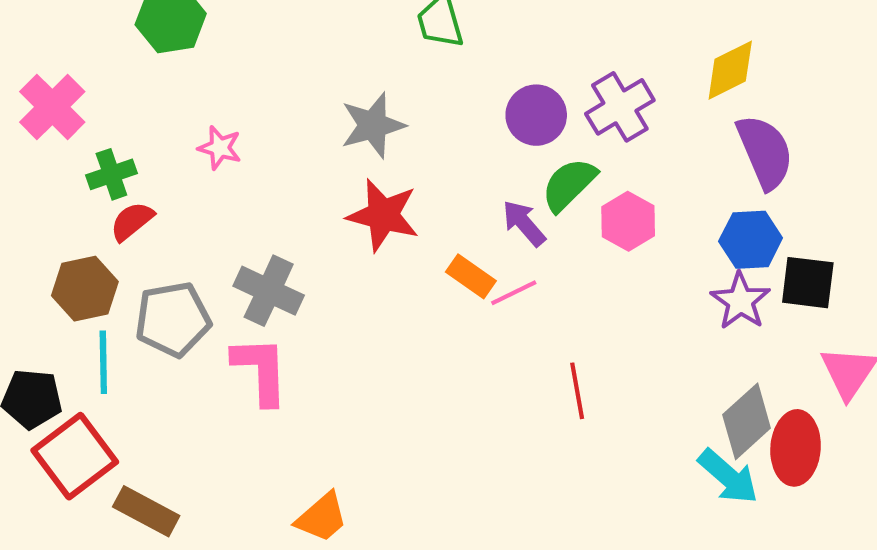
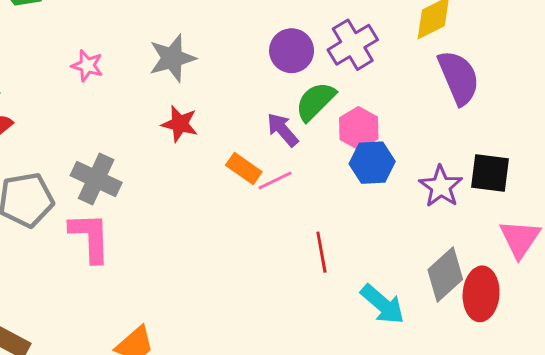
pink star: (220, 148) -> (87, 66), moved
red star: (383, 215) -> (180, 124), size x0.7
blue hexagon: (751, 240) -> (372, 163), moved
cyan arrow: (728, 477) -> (383, 304), moved

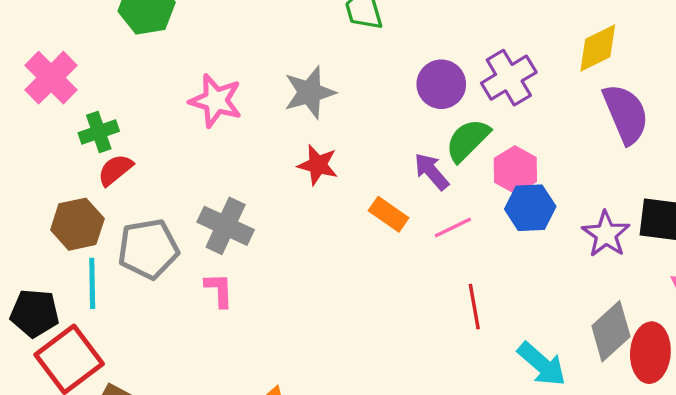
pink star: (87, 66) -> (216, 101), size x1.5
pink line: (275, 180) -> (453, 227), moved
pink L-shape: (90, 237) -> (219, 290), size x0.6

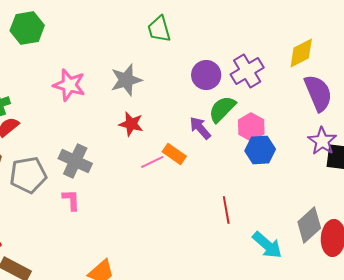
pink line: (453, 227) -> (152, 162), moved
purple star: (606, 234) -> (322, 141), moved

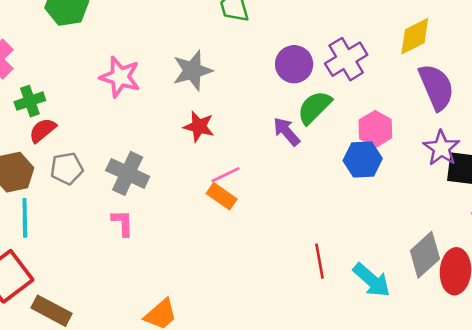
pink hexagon: (251, 127) -> (375, 129), moved
orange rectangle: (174, 154) -> (222, 196), moved
gray pentagon: (28, 175) -> (67, 168), moved, size x0.7
red line: (226, 210) -> (319, 261), moved

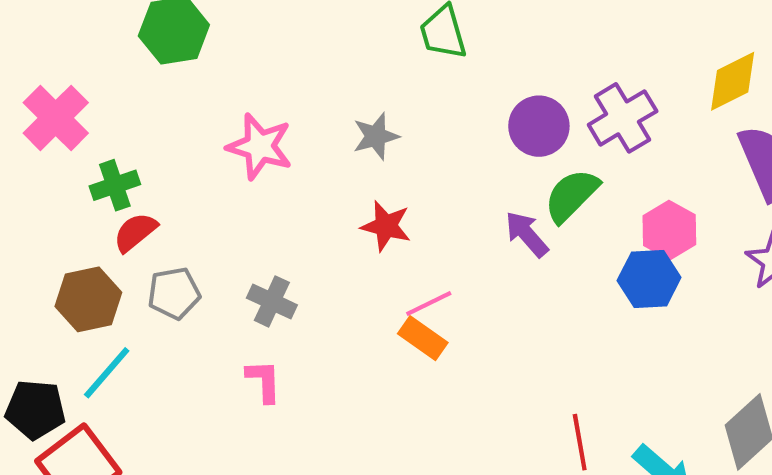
gray star: (192, 71) -> (376, 136), size x0.7
gray cross: (128, 173) -> (272, 301), size x0.7
cyan line: (25, 218) -> (107, 373), turned 42

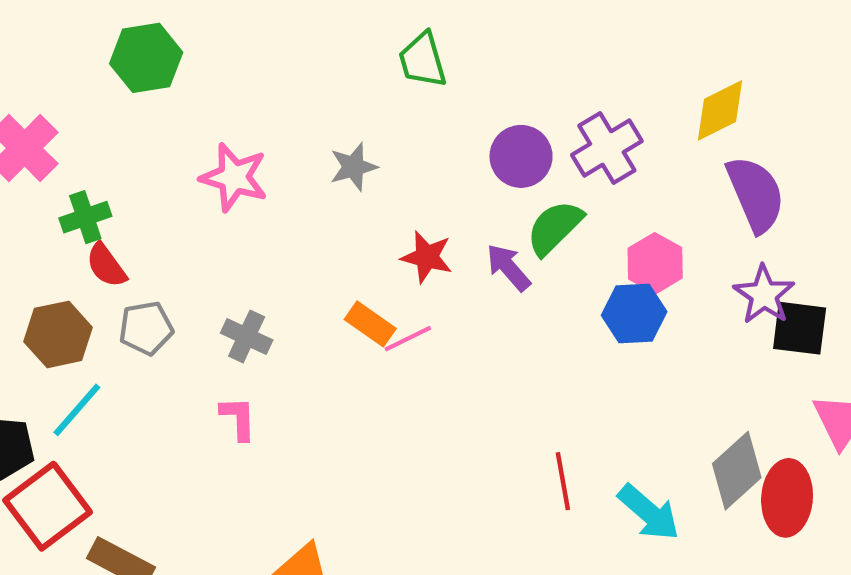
red star: (386, 226) -> (427, 257), moved
red semicircle: (135, 232) -> (106, 265), turned -87
orange rectangle: (423, 338) -> (370, 324), moved

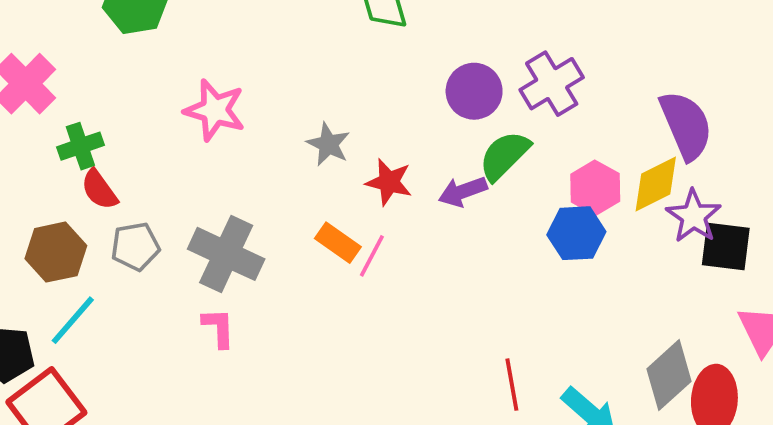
yellow diamond: (720, 110) -> (656, 184), moved
gray star: (353, 167) -> (328, 144), moved, turned -30
purple arrow: (508, 267) -> (463, 192), turned -69
gray cross: (247, 337) -> (226, 254), size x1.6
pink line: (408, 339) -> (372, 256), turned -36

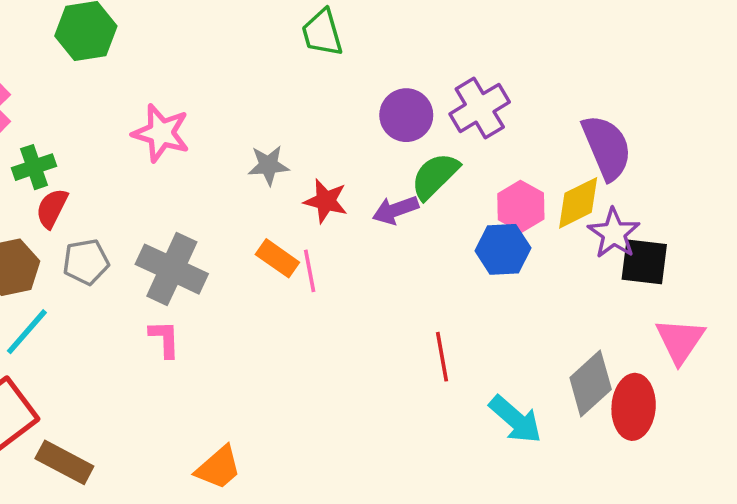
gray star: (328, 144) -> (268, 165), turned -30
red semicircle: (99, 190) -> (52, 208), turned 63
pink line: (372, 256) -> (310, 271), turned -39
red line: (512, 385) -> (442, 357), moved

